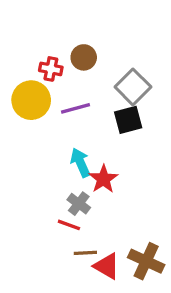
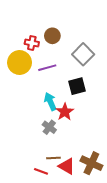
black square: (128, 120) -> (77, 86), moved
red line: (69, 225) -> (41, 171), moved

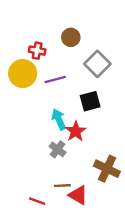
brown circle: (52, 36) -> (71, 37), moved
brown cross: (91, 163) -> (107, 169), moved
red line: (41, 171) -> (37, 201), moved

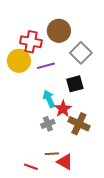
brown circle: (71, 37) -> (59, 31), size x1.5
red cross: (37, 51) -> (31, 42), size x1.5
gray cross: (58, 149) -> (48, 124), turned 32
brown cross: (107, 169) -> (79, 124), moved

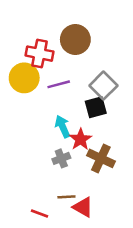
gray square: (81, 53) -> (103, 86), moved

